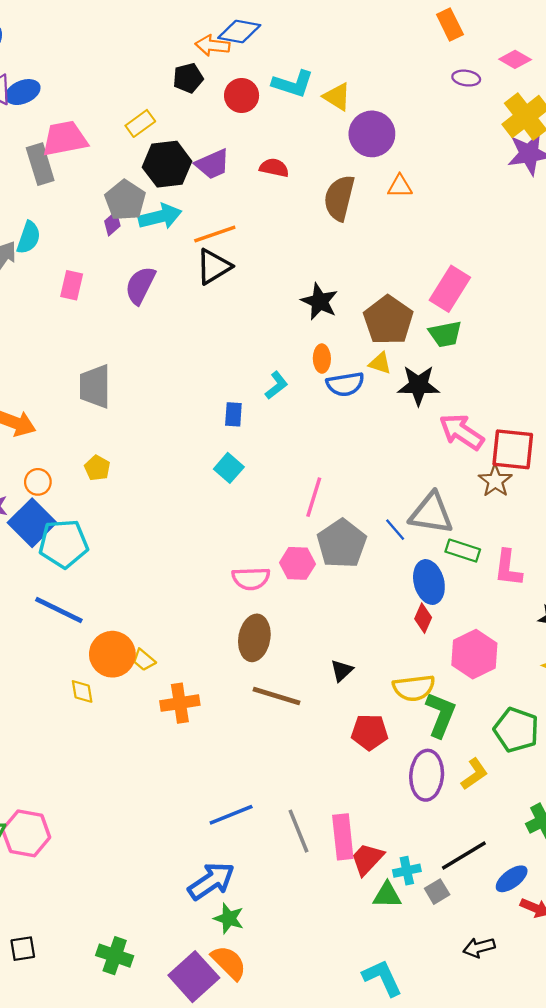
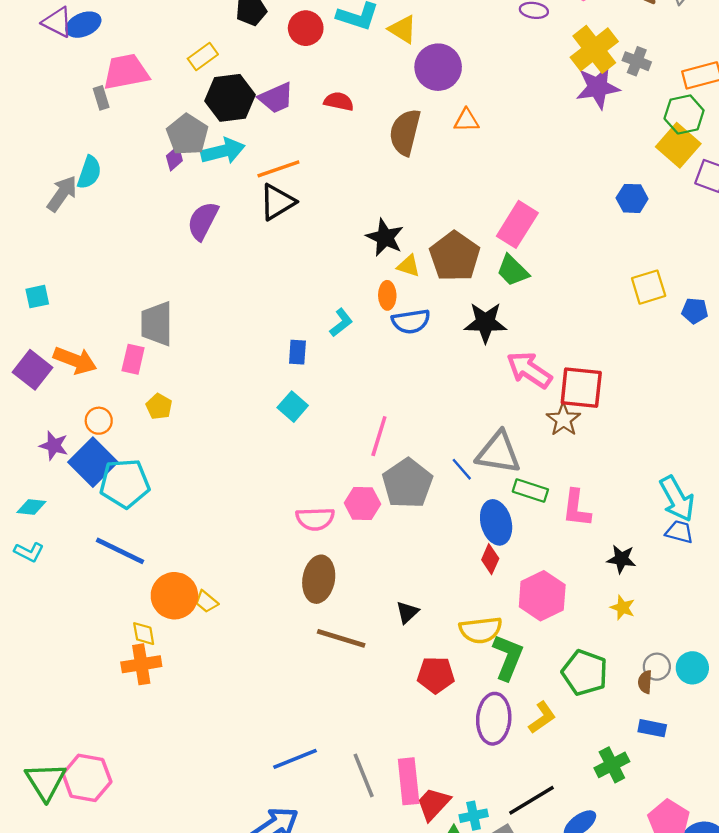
gray rectangle: (40, 164) -> (101, 98), size x0.6
pink rectangle: (72, 285) -> (133, 359), moved
green trapezoid: (445, 334) -> (513, 271), turned 56
yellow triangle: (380, 363) -> (409, 266), moved
orange cross: (180, 703) -> (141, 664), moved

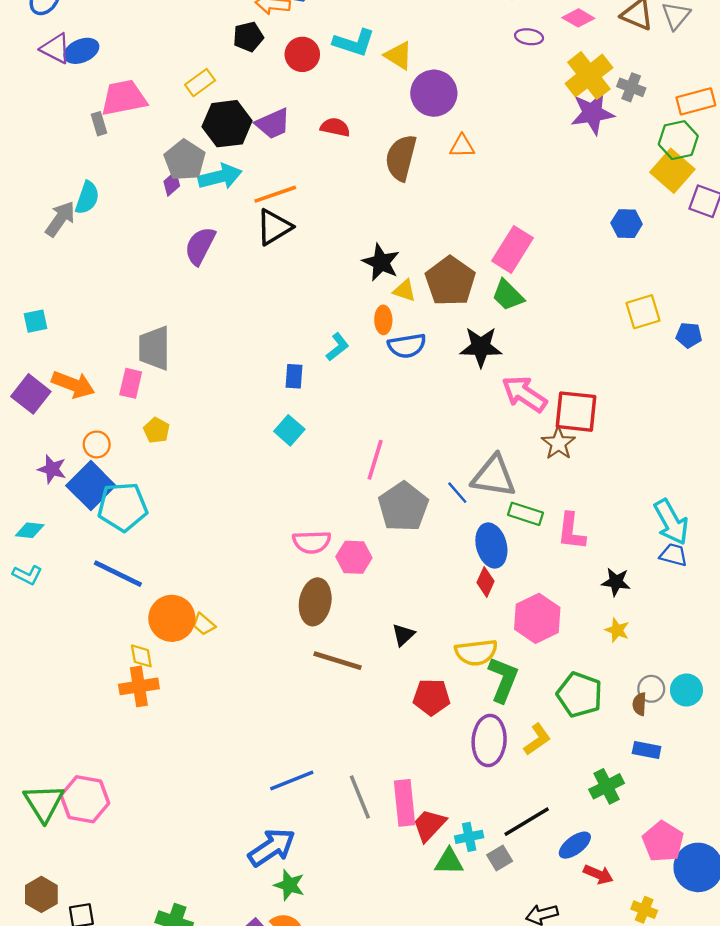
pink hexagon: (362, 503) -> (354, 557), moved

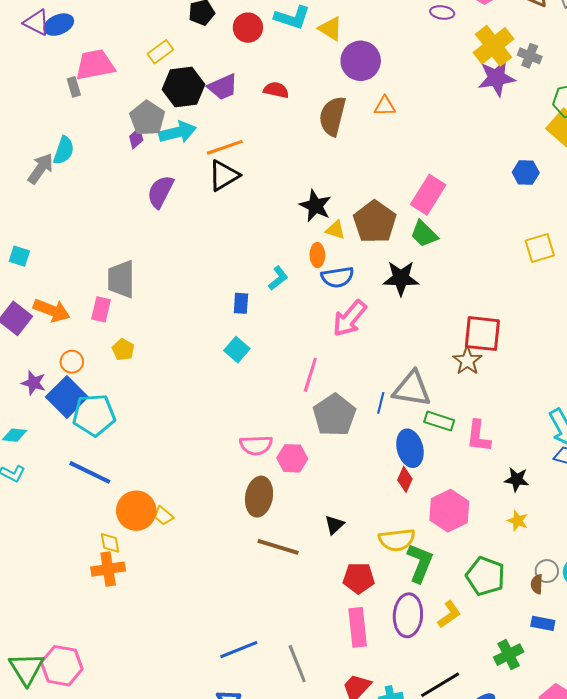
cyan square: (36, 321) -> (19, 256), turned 30
pink arrow: (524, 394) -> (350, 318), moved, turned -84
blue line: (457, 493) -> (381, 403), turned 55
pink rectangle: (404, 803) -> (358, 627), moved

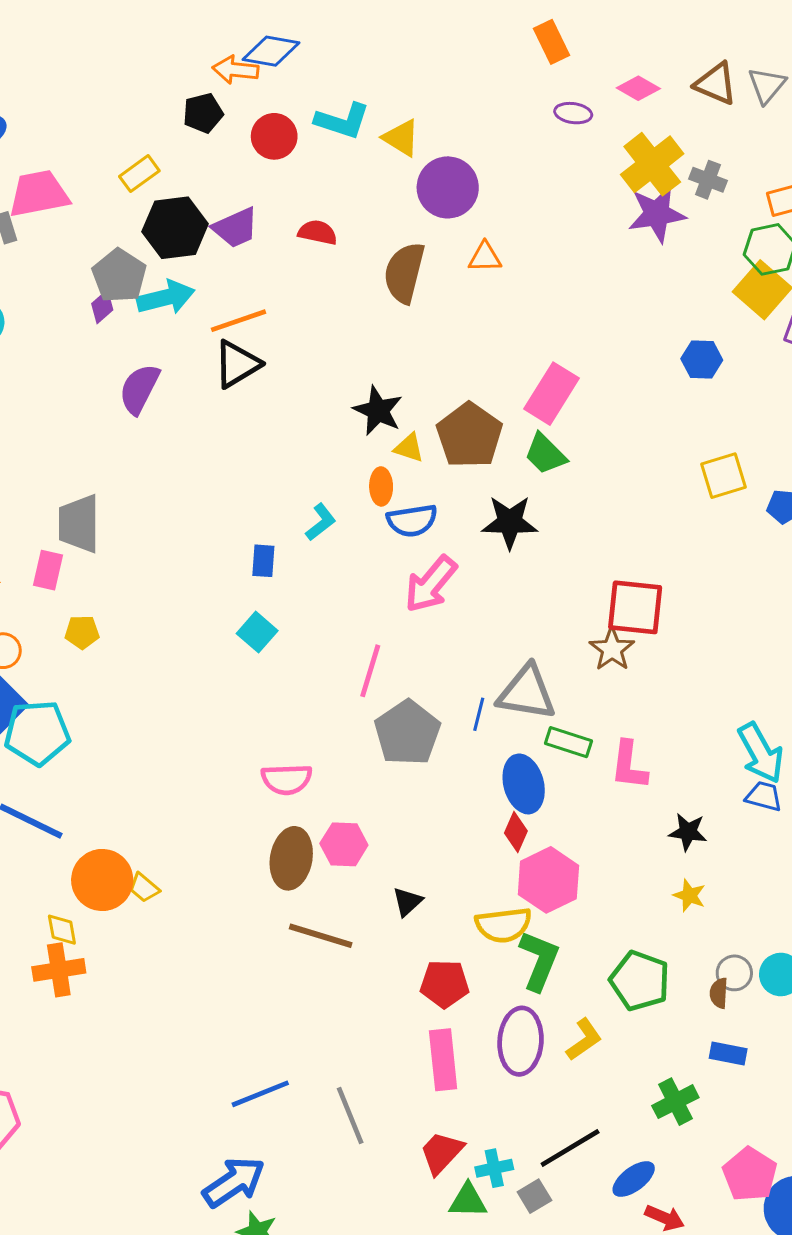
yellow pentagon: (123, 350) -> (82, 632), turned -30
pink hexagon: (292, 458) -> (344, 844), moved
pink hexagon: (449, 511) -> (548, 880), moved

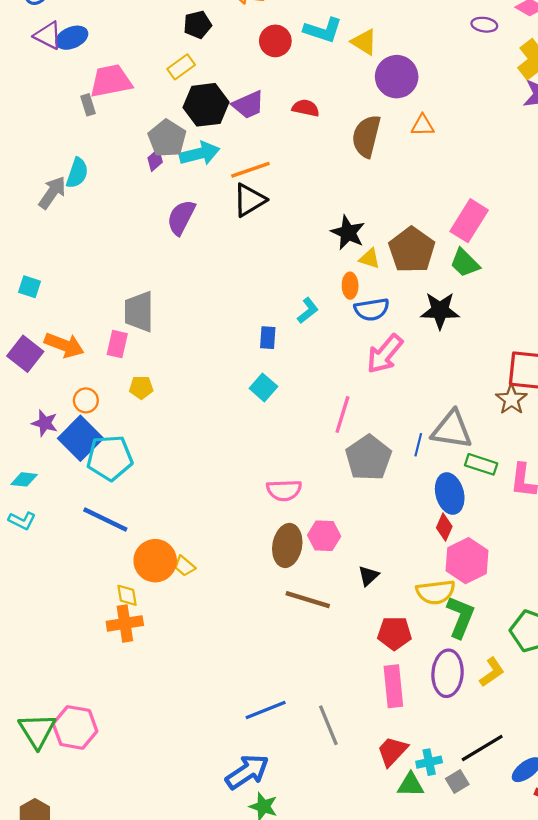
black pentagon: (203, 113) -> (197, 25), moved

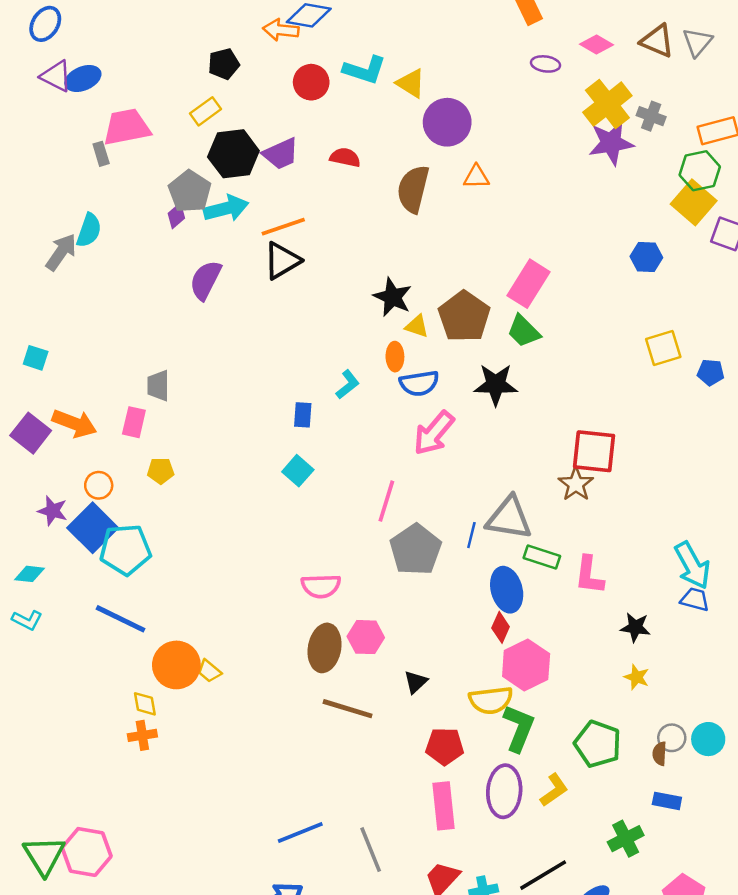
gray trapezoid: (139, 312) -> (158, 386), size x0.7
orange cross: (125, 623) -> (142, 735), size x0.7

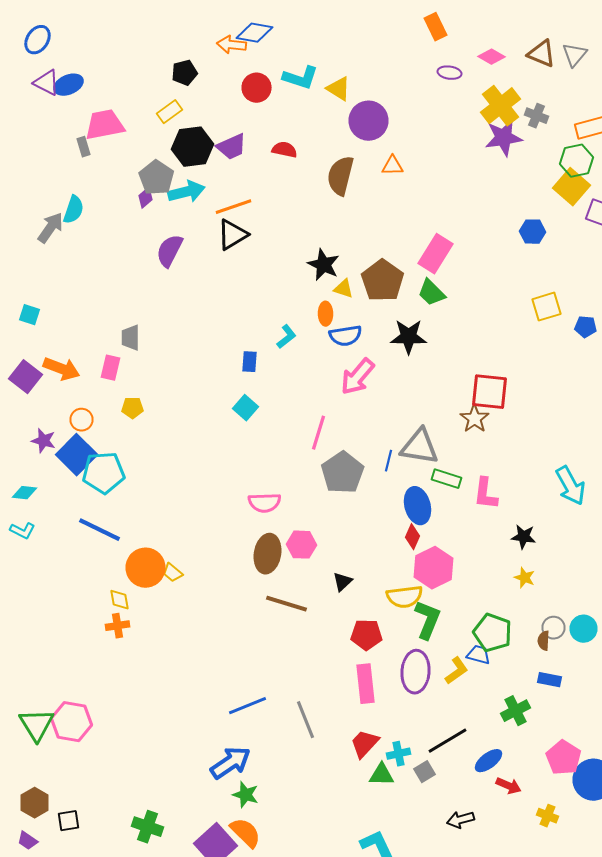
blue trapezoid: (695, 599) -> (478, 655), moved

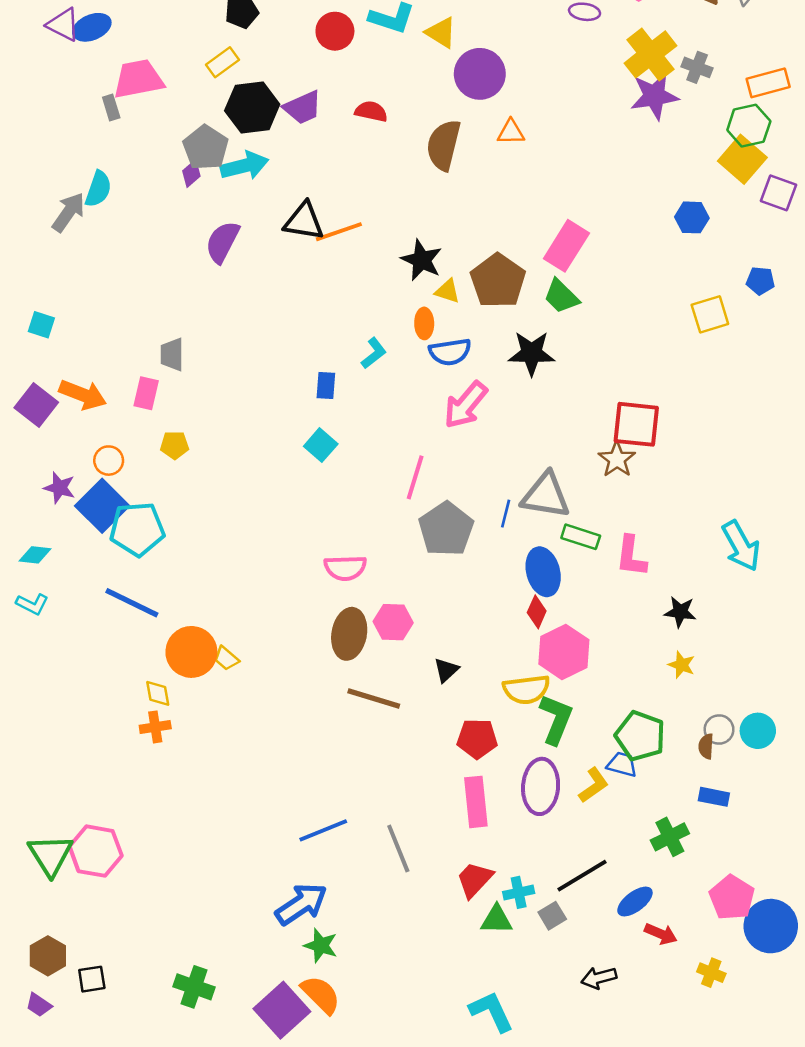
orange line: (234, 207) -> (339, 232), moved
black triangle: (232, 235) -> (304, 221), turned 40
blue pentagon: (586, 327) -> (760, 281), moved

